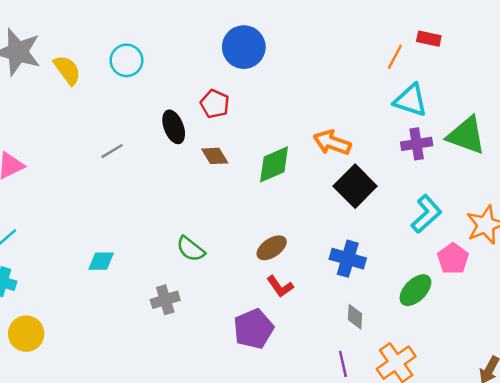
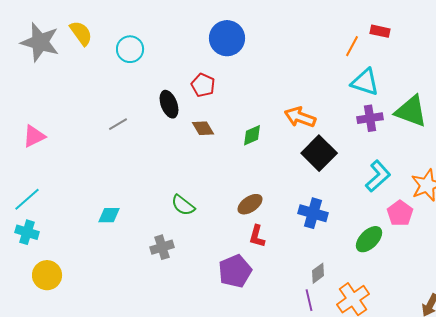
yellow semicircle: (67, 70) -> (81, 33), moved
green diamond: (274, 164) -> (252, 135), size x0.7
red L-shape: (280, 286) -> (257, 236), turned 50
gray diamond: (355, 317) -> (318, 273), moved, turned 50

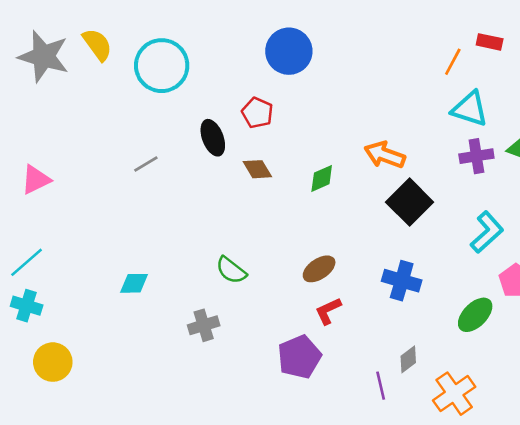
cyan circle: (130, 49) -> (162, 66), size x1.5
red L-shape: (257, 236) -> (328, 311), turned 50
purple line: (309, 300) -> (381, 386), moved

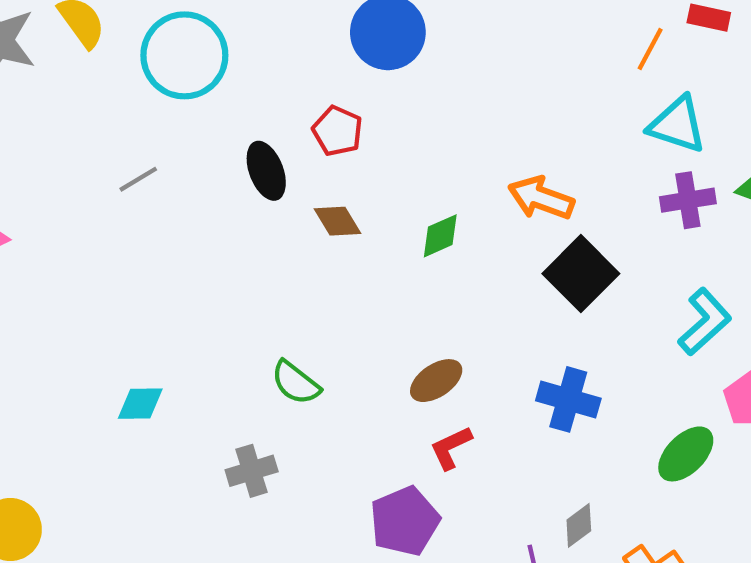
gray line: (146, 164) -> (138, 179), moved

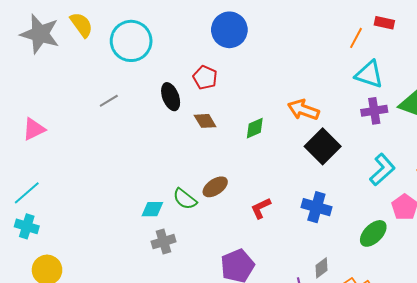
brown ellipse: (436, 381) -> (215, 187), moved
cyan diamond: (140, 404) -> (152, 209), moved
red L-shape: (451, 448) -> (261, 208), moved

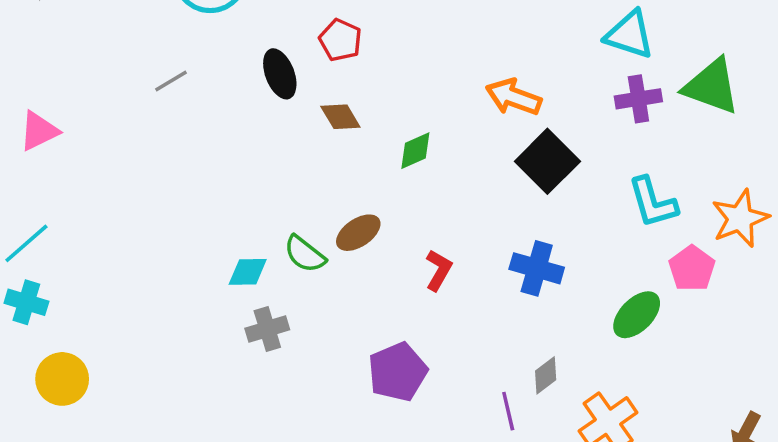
green diamond: (255, 128) -> (415, 151), moved
cyan L-shape: (382, 170) -> (653, 202), turned 116
red L-shape: (261, 208) -> (439, 270), turned 145

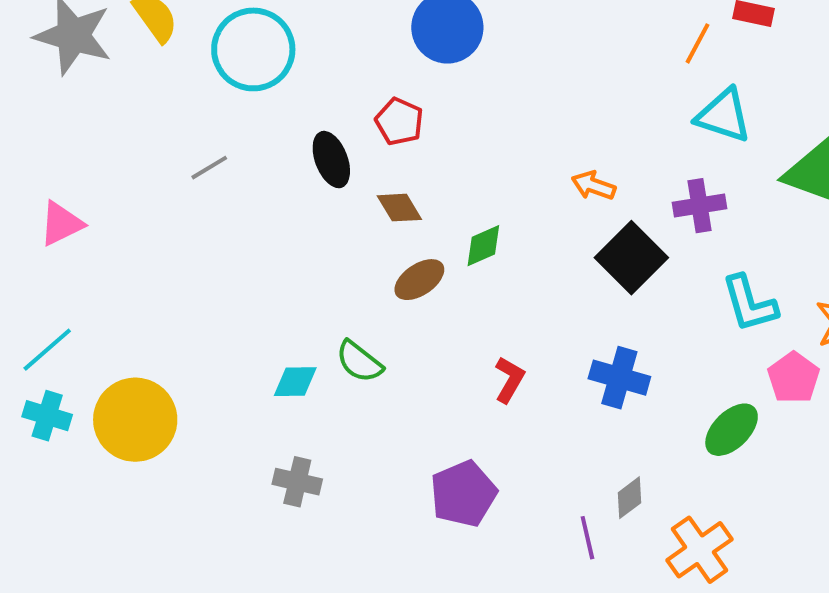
orange arrow: (514, 97) -> (593, 186), size x0.7
purple cross: (638, 99) -> (700, 206), moved
brown ellipse: (358, 233) -> (419, 280), moved
gray cross: (267, 329) -> (297, 482), moved, turned 30
yellow circle: (62, 379) -> (135, 420), moved, size x1.4

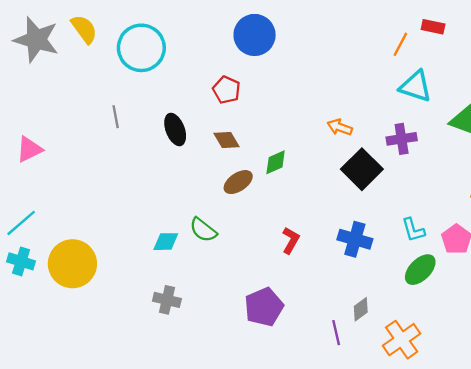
black ellipse: (331, 160) -> (175, 130), moved
gray line: (209, 168) -> (116, 117), turned -70
cyan L-shape: (750, 304) -> (413, 230), moved, size x0.7

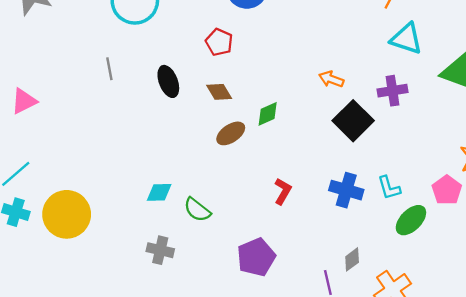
green semicircle: (203, 230) -> (197, 210), moved
cyan L-shape: (413, 230) -> (389, 188), moved

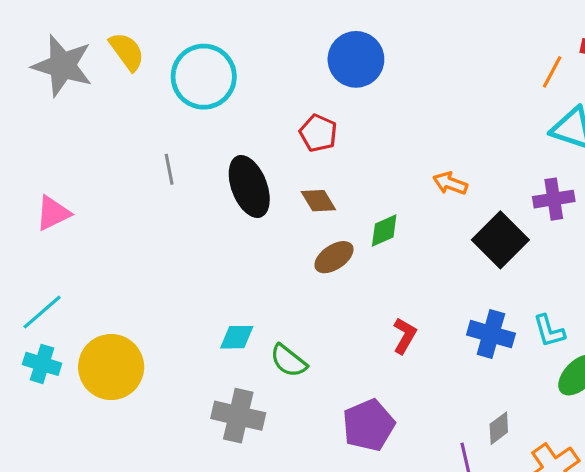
orange arrow: (331, 79) -> (450, 183), moved
black ellipse: (168, 81) -> (249, 187), size x1.4
gray cross: (160, 250) -> (238, 416), size x1.4

